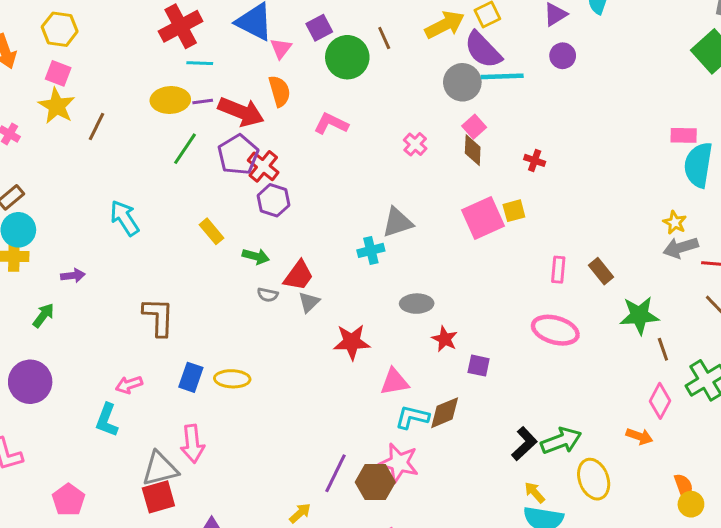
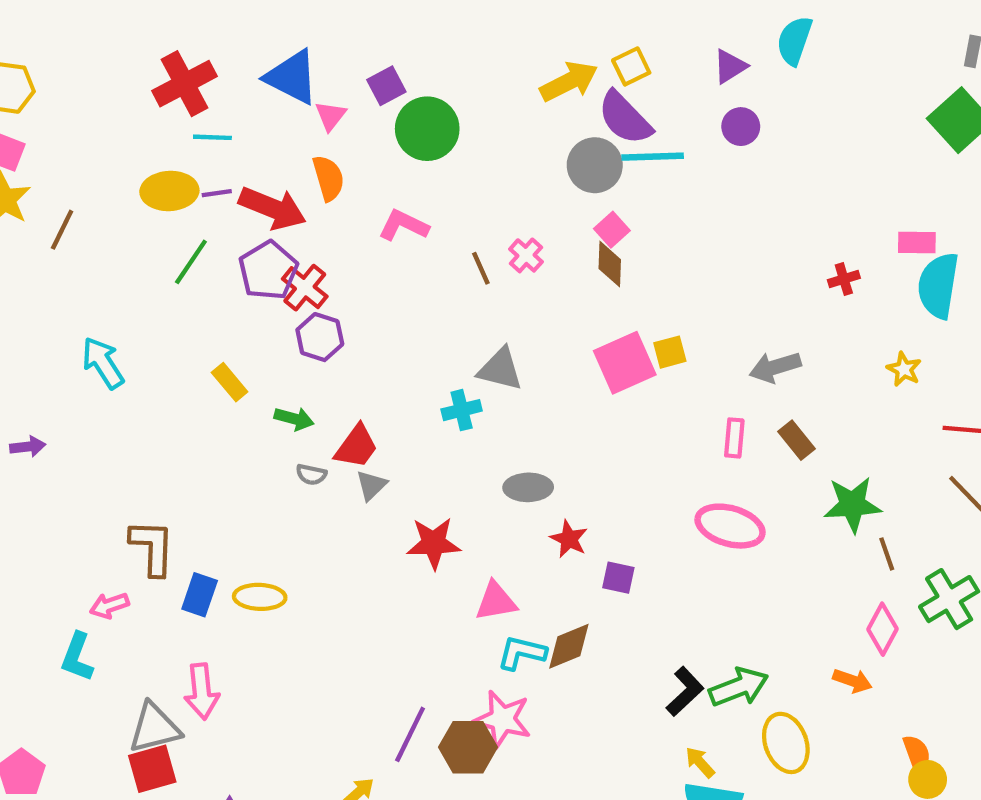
brown line: (384, 38) -> (481, 268), moved
red cross: (535, 160) -> (844, 279), moved, turned -36
gray triangle: (397, 222) -> (500, 369), turned 32
gray arrow: (681, 248) -> (775, 367), moved
brown L-shape: (158, 317) -> (152, 548), moved

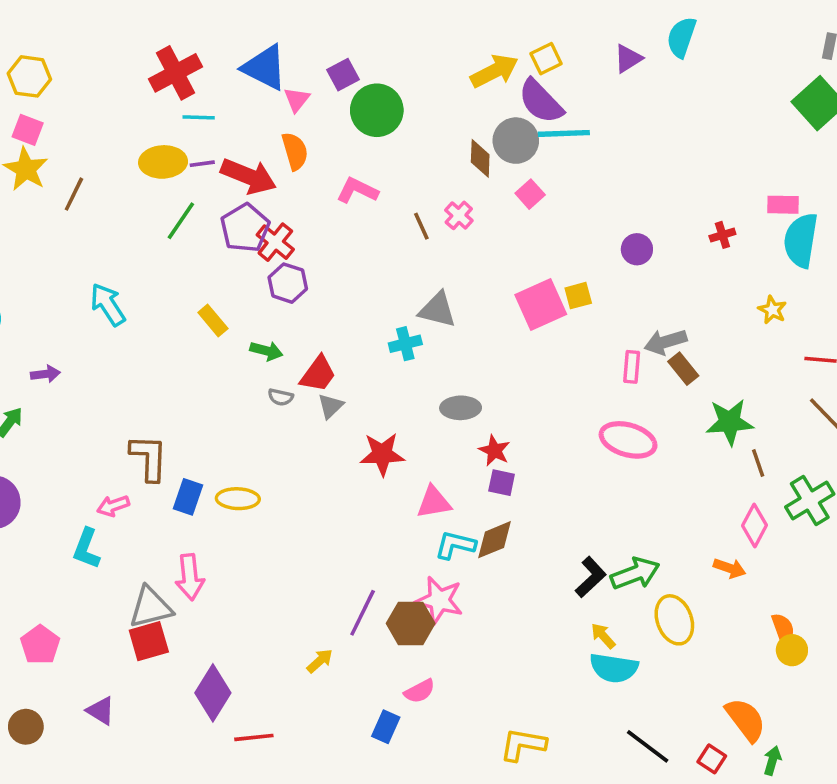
purple circle: (741, 127) -> (637, 249), moved
brown diamond: (610, 264) -> (480, 158), moved
gray arrow: (775, 367) -> (665, 342), moved
purple square: (618, 578) -> (502, 483), moved

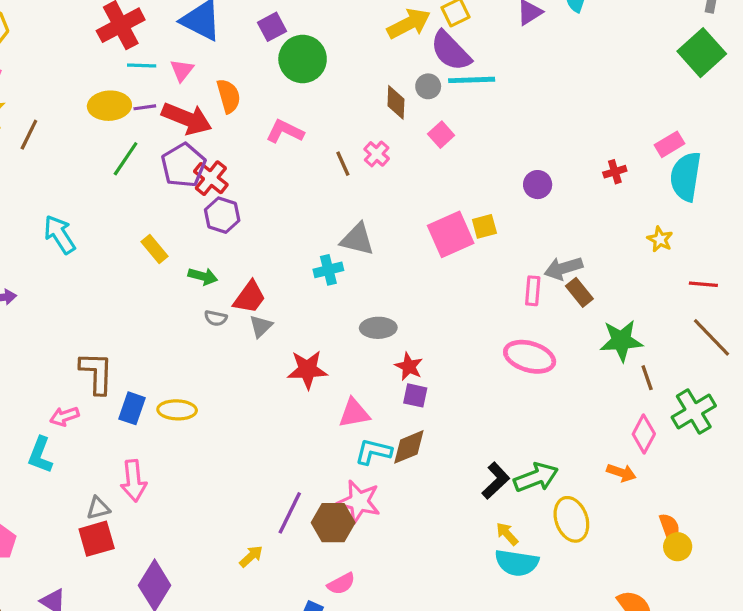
pink triangle: (297, 100) -> (182, 70), moved
gray circle: (516, 141) -> (428, 86), size x0.6
pink rectangle: (783, 205) -> (670, 144), turned -32
gray triangle: (151, 607) -> (98, 508), size x0.6

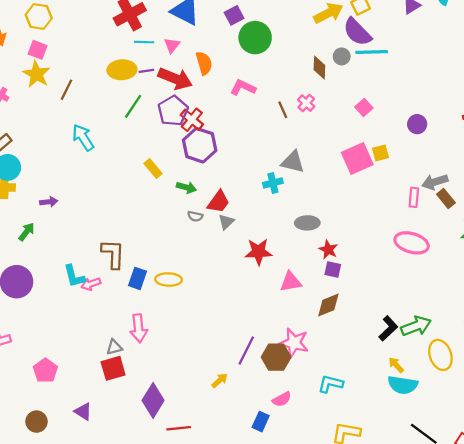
pink square: (441, 135) -> (364, 107), moved
purple hexagon: (222, 215) -> (200, 145), size x1.4
cyan arrow: (60, 234) -> (83, 137), moved
cyan L-shape: (373, 452) -> (331, 384), moved
cyan L-shape: (40, 455) -> (74, 276), moved, turned -35

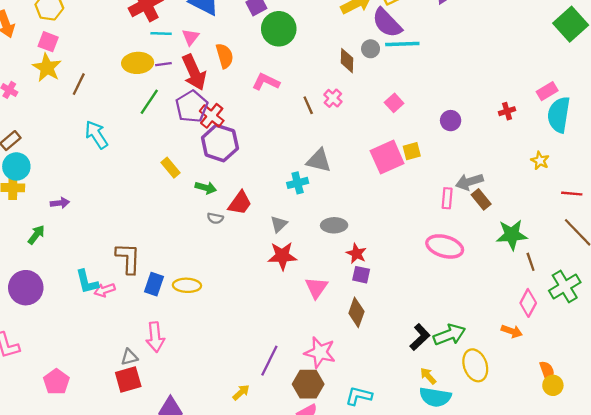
red arrow: (175, 79) -> (194, 72), turned 44
gray triangle: (226, 222) -> (279, 224), moved
pink triangle: (291, 282) -> (316, 288), turned -45
brown diamond: (328, 305) -> (356, 312), turned -48
brown hexagon: (276, 357) -> (308, 384), moved

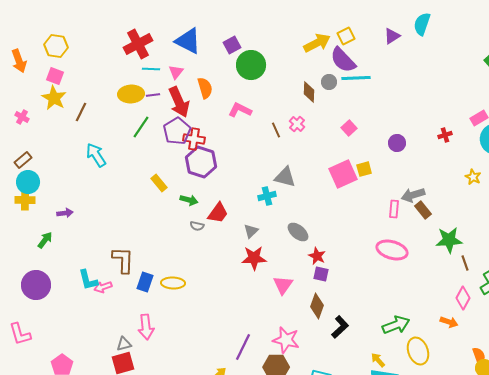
red cross: (212, 116) -> (194, 139), turned -30
gray ellipse: (334, 225) -> (298, 232), turned 40
black L-shape: (420, 337) -> (340, 327), moved

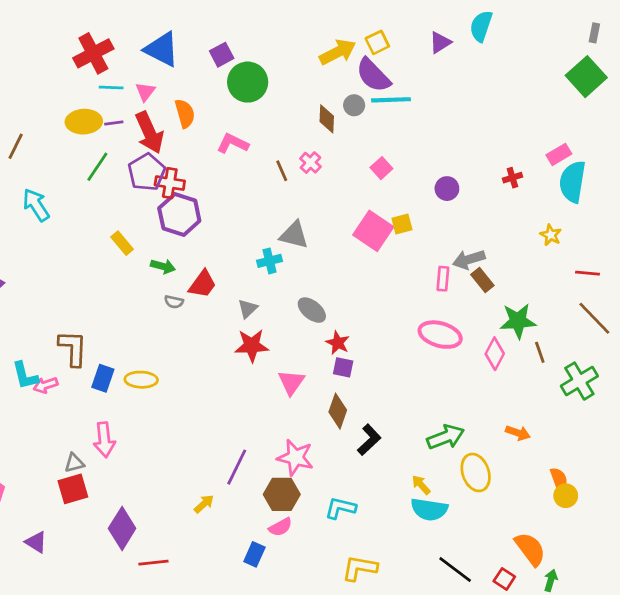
pink square: (343, 174) -> (373, 231), turned -32
pink diamond: (463, 298) -> (495, 354), moved

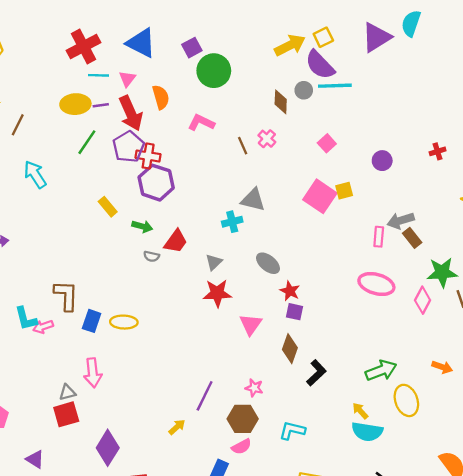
purple triangle: (440, 42) -> (376, 37), size x1.6
pink star: (295, 457) -> (254, 388), size x0.6

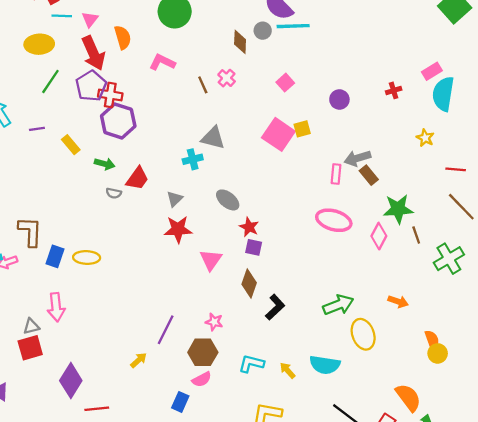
purple line: (101, 105) -> (37, 129), moved
yellow arrow: (360, 411) -> (287, 370), moved

